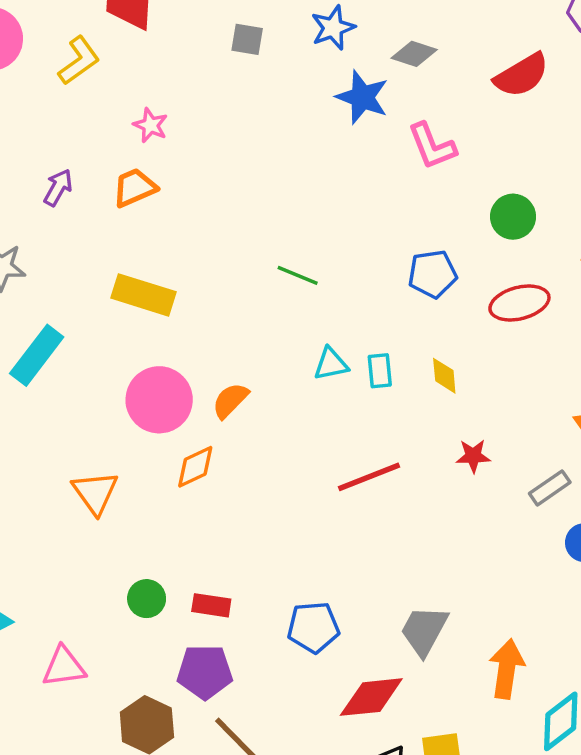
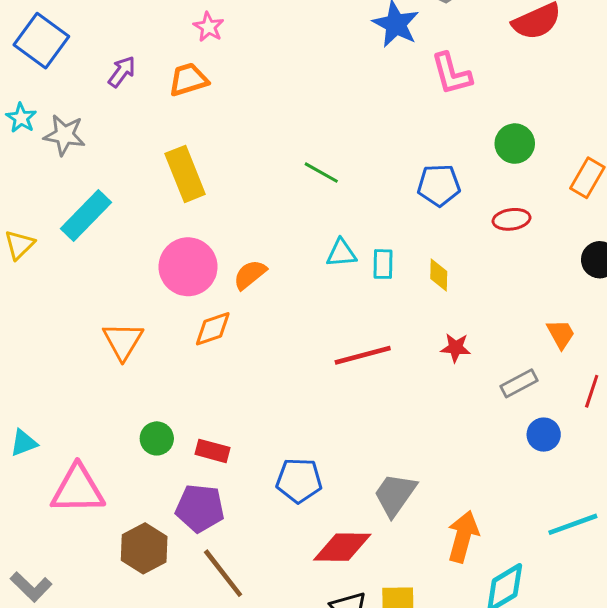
yellow rectangle: (143, 295) -> (185, 174), turned 44
red ellipse: (519, 303) -> (512, 219), size x0.7
pink triangle: (64, 667) -> (78, 489), size x1.4

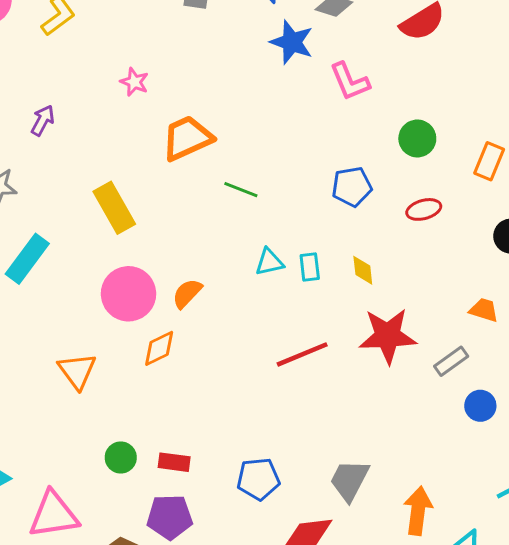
pink star: (209, 27) -> (134, 82), moved
orange trapezoid: (188, 80) -> (187, 138), moved, size x1.4
orange trapezoid: (561, 334) -> (484, 310), turned -36
red star: (456, 348) -> (388, 336), size x2.0

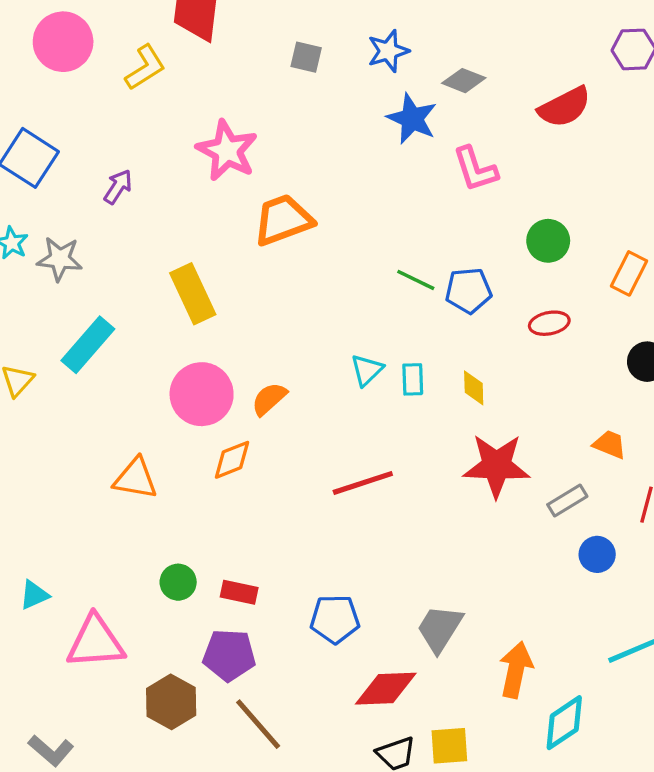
pink star: (134, 82) -> (227, 151), size x1.8
green line: (241, 190) -> (416, 280), moved
cyan triangle: (269, 262) -> (367, 370), turned -36
red line: (302, 354) -> (363, 483), moved
orange triangle: (77, 371) -> (135, 478), turned -48

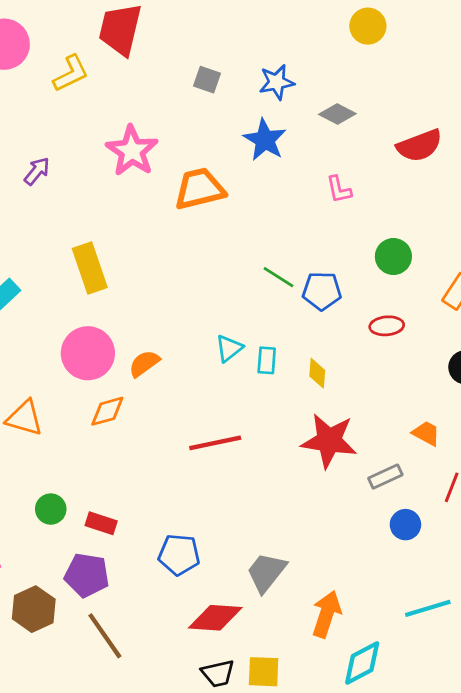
blue star: (412, 119) -> (265, 140), moved
pink L-shape: (475, 169) -> (339, 189), size x0.7
orange trapezoid: (283, 220) -> (199, 189), moved

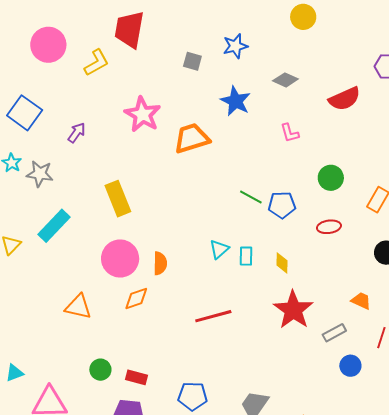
blue star: (277, 82) -> (235, 46), moved
orange semicircle: (144, 363) -> (160, 263), turned 130
red star: (329, 441) -> (293, 310), turned 30

